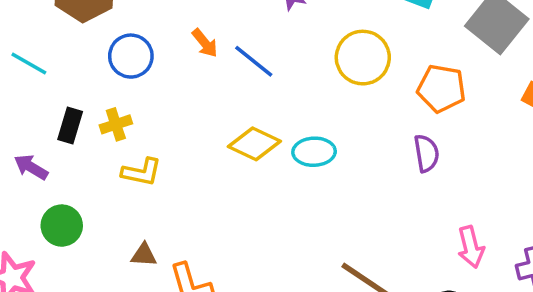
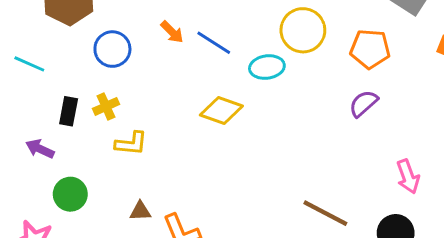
cyan ellipse: (314, 152) -> (267, 67), moved
purple semicircle: (426, 153) -> (363, 103), turned -116

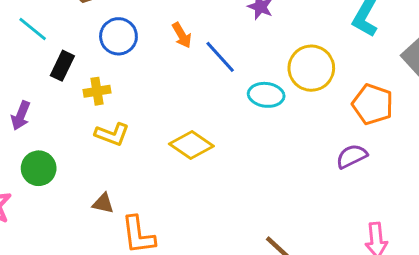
yellow diamond: (221, 110) -> (191, 145), moved
black rectangle: (69, 111) -> (62, 66), moved
purple arrow: (40, 149) -> (21, 116), turned -108

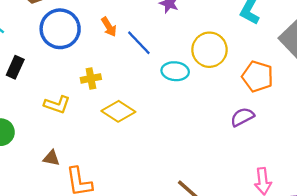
blue circle: (118, 36) -> (60, 29), size x1.4
black rectangle: (62, 66) -> (15, 67), moved
yellow cross: (97, 91) -> (91, 78), moved

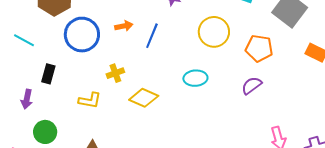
orange arrow: (109, 27) -> (124, 26), turned -60
blue line: (139, 43) -> (152, 36), turned 75
cyan ellipse: (175, 71) -> (195, 78), moved

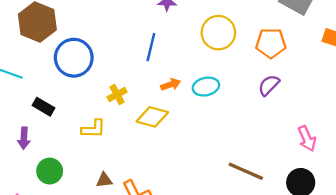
orange arrow: (124, 26) -> (171, 84), moved
black rectangle: (48, 74) -> (43, 107), turned -66

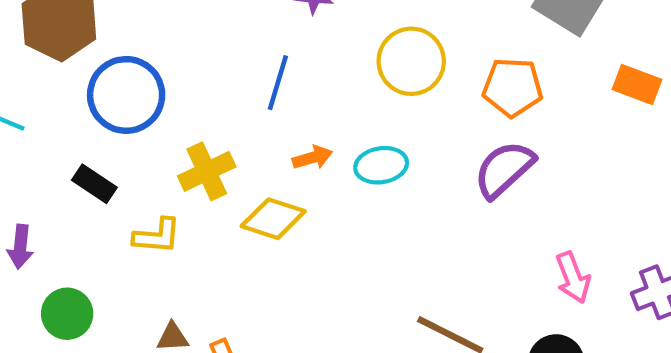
purple semicircle: (269, 85) -> (504, 169), size x1.4
yellow cross: (117, 94) -> (207, 171), size x1.4
black rectangle: (43, 107) -> (94, 184), moved

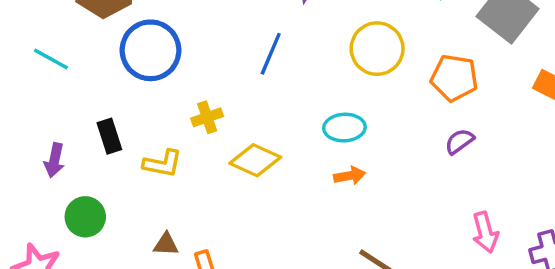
orange arrow: (312, 158) -> (350, 176), moved
purple semicircle: (504, 169) -> (459, 141), moved, size x0.6
yellow cross: (207, 171) -> (207, 117), size x0.7
black rectangle: (94, 184) -> (109, 136), moved, turned 32

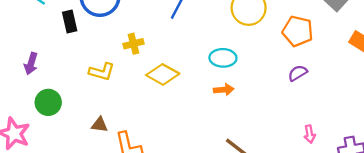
black rectangle: (109, 136) -> (70, 21), moved
pink arrow: (485, 232) -> (310, 134), size x0.7

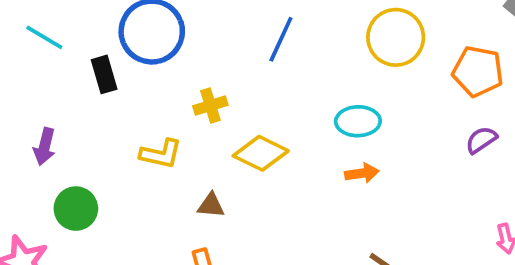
brown triangle: (100, 125) -> (211, 205), moved

